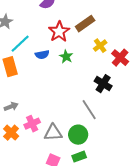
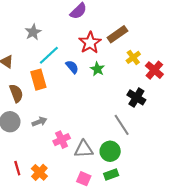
blue semicircle: (42, 55) -> (72, 67), turned -120
orange cross: (11, 133) -> (39, 172), moved

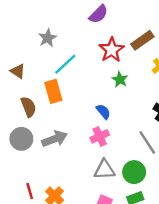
blue semicircle: (72, 67) -> (103, 112), moved
gray arrow: (39, 122) -> (55, 139), size x1.5
pink cross: (62, 140) -> (100, 136), moved

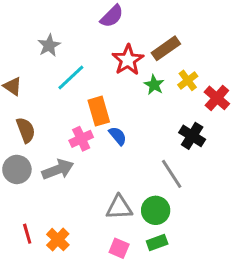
green star: (120, 80) -> (154, 85), moved
orange rectangle: (53, 91) -> (99, 111), moved
pink cross: (100, 136) -> (81, 139), moved

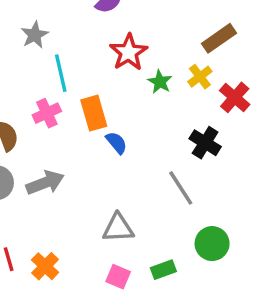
brown rectangle: (166, 48) -> (219, 38), moved
cyan line: (71, 78) -> (61, 73), turned -60
pink cross: (81, 139) -> (47, 113), moved
green circle: (156, 210) -> (212, 244), moved

